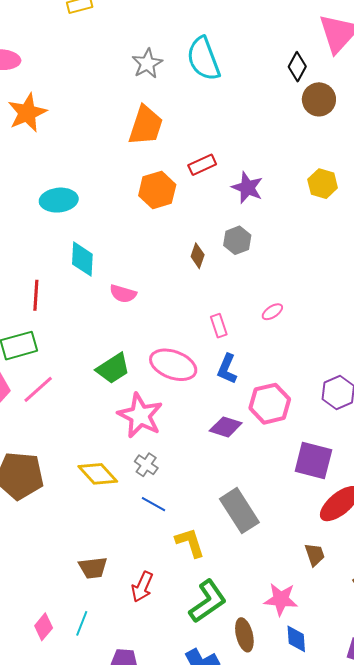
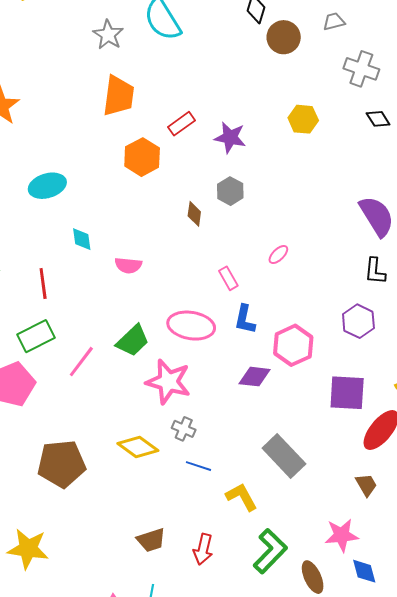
cyan diamond: (82, 259) -> (82, 239), size x0.7
pink line: (38, 389) -> (81, 362), moved

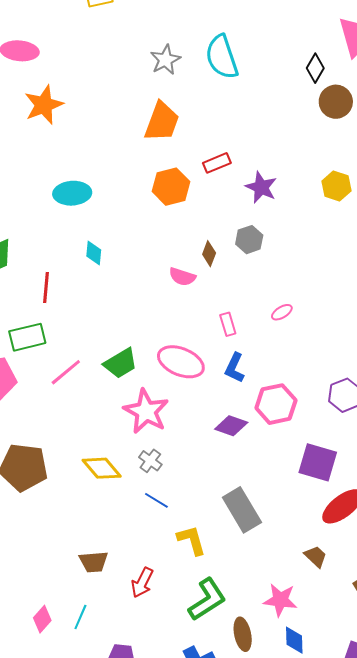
pink semicircle: (128, 265) -> (182, 277), moved
brown trapezoid: (366, 485) -> (316, 556), turned -30

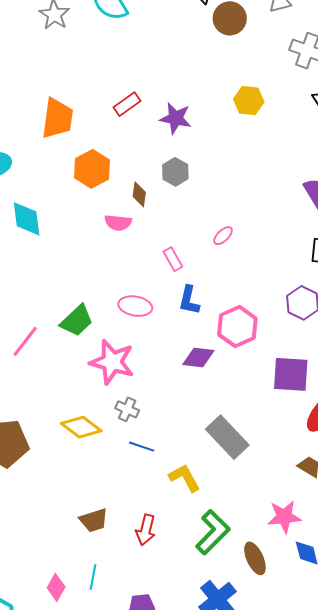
orange trapezoid: (162, 122) -> (57, 118), moved
orange hexagon: (171, 187) -> (92, 169), moved
cyan diamond: (94, 253) -> (27, 219), size x1.5
pink ellipse: (181, 362) -> (135, 306), size x0.7

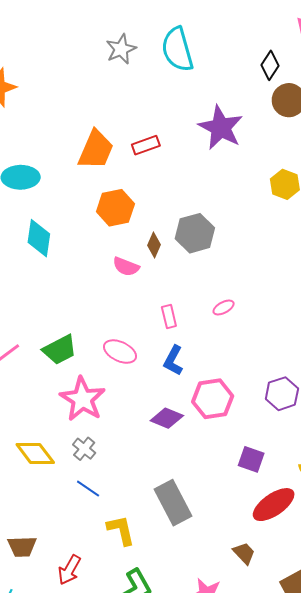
red rectangle: (127, 104) -> (146, 145), moved
purple star: (176, 118) -> (221, 128), moved, size x1.4
gray hexagon: (175, 172) -> (195, 233), size x1.4
purple square: (291, 374) -> (251, 459), size x0.7

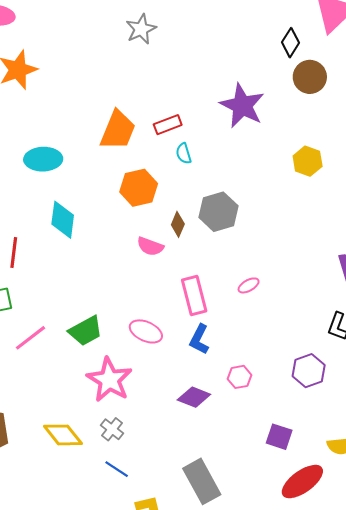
cyan semicircle: (177, 49) -> (184, 154), moved, size x0.5
pink rectangle: (169, 317) -> (194, 296), size x1.6
pink hexagon: (213, 399) -> (239, 377), size x0.6

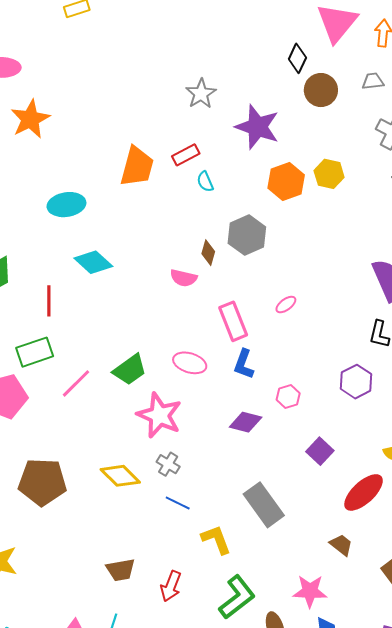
gray star: (141, 29) -> (201, 94), moved
orange hexagon: (139, 188) -> (286, 182), moved
cyan diamond: (63, 220) -> (93, 262), turned -48
purple square: (279, 437) -> (320, 451), moved, turned 32

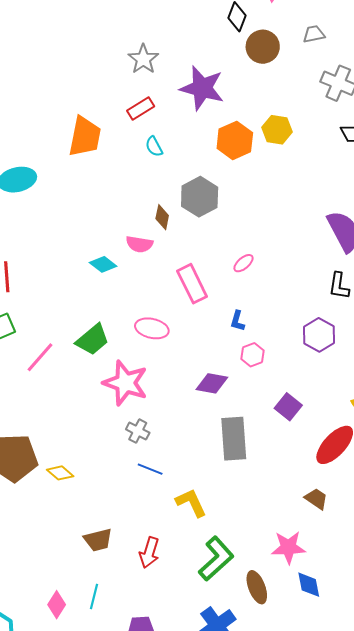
red rectangle: (186, 155) -> (141, 109), moved
cyan diamond: (93, 262) -> (103, 264), moved, size x0.7
blue L-shape: (244, 364) -> (238, 321), moved, size x0.7
yellow diamond: (120, 476) -> (60, 473), moved, size x0.7
gray rectangle: (264, 505) -> (234, 439), moved, turned 36

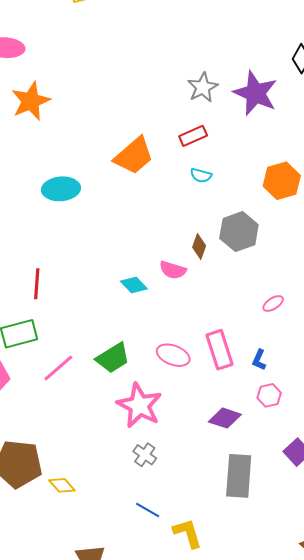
purple star: (202, 88) -> (255, 93), moved
orange trapezoid: (85, 136) -> (134, 156), turned 30
cyan semicircle: (154, 147) -> (201, 175), turned -55
pink rectangle: (192, 284) -> (220, 350), moved
blue line: (150, 469) -> (148, 510), moved

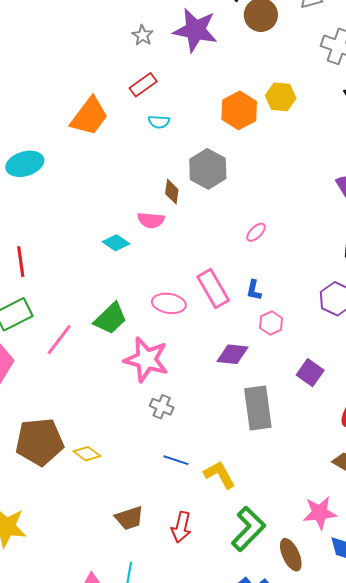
gray star: (203, 87) -> (143, 35), size x0.7

